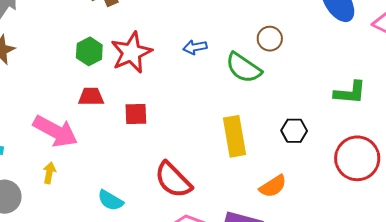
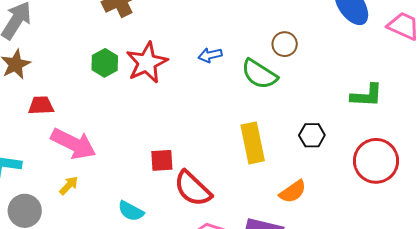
red trapezoid: (91, 97) -> (41, 105), moved
red square: (136, 114) -> (162, 160), moved
yellow arrow: (49, 173) -> (69, 186), turned 35

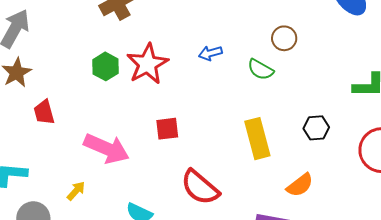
green semicircle: (259, 74) -> (261, 70), size x0.7
red trapezoid: (41, 105) -> (44, 112), turned -100
pink arrow: (73, 144) -> (106, 148), moved
red square: (162, 160) -> (167, 129), moved

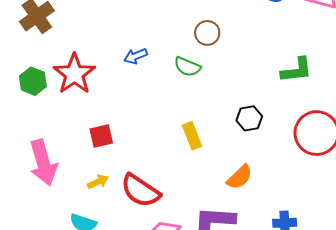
yellow rectangle: (257, 139) -> (192, 136), size x0.7
pink arrow: (106, 148) -> (43, 163), turned 57
yellow arrow: (76, 191) -> (98, 182), moved, turned 30

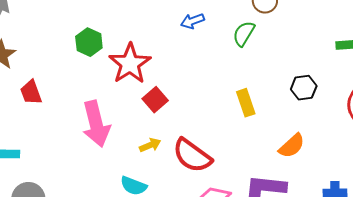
green semicircle: (187, 67) -> (244, 34), turned 96
red star: (74, 74) -> (130, 64), moved
red square: (101, 136) -> (155, 100), turned -30

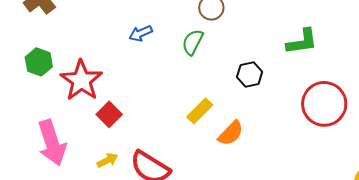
black hexagon: (304, 88) -> (250, 74), moved
yellow rectangle: (246, 103) -> (200, 111), turned 68
orange semicircle: (292, 146) -> (231, 133), moved

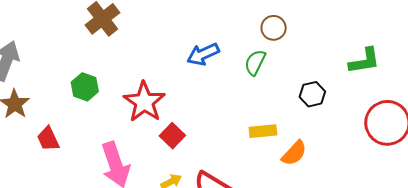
blue arrow: (141, 33) -> (203, 54), size x1.4
green hexagon: (39, 62) -> (85, 87), moved
yellow rectangle: (200, 111) -> (263, 131), turned 40

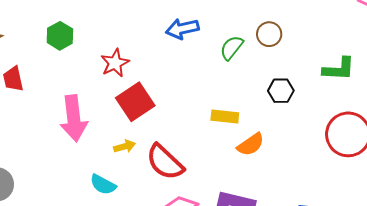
brown circle: (274, 28) -> (269, 34), moved
red star: (144, 102) -> (115, 63), size x0.7
red square: (172, 136) -> (135, 102), size x1.5

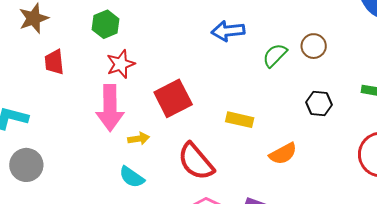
red star: (115, 63) -> (121, 64), moved
yellow rectangle: (225, 116) -> (240, 120), moved
yellow arrow: (125, 146) -> (139, 139), moved

